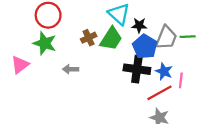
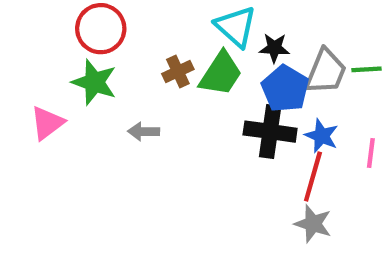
pink line: (181, 80) -> (371, 153), moved
red line: (159, 93) -> (313, 177), turned -45

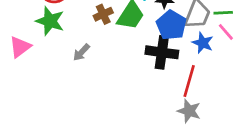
gray arrow: (144, 132) -> (81, 52), turned -48
blue star: (322, 136) -> (203, 43), moved
pink line: (371, 153) -> (226, 32), moved, turned -48

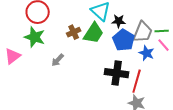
black cross: (162, 52) -> (117, 73), moved

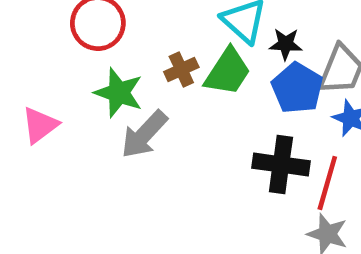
green star: (35, 37) -> (119, 93), moved
gray arrow: (58, 60) -> (144, 134), size x1.6

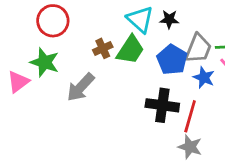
black star: (286, 44) -> (169, 19), moved
green star: (119, 93) -> (45, 62), moved

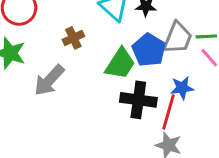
green trapezoid: (130, 50) -> (120, 64), moved
blue star: (204, 78) -> (182, 88), moved, turned -30

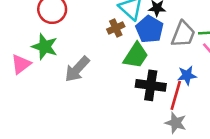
brown cross: (73, 38) -> (116, 28), moved
blue pentagon: (149, 50) -> (149, 29), moved

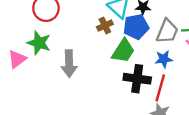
blue pentagon: (149, 29) -> (136, 27), turned 30
gray arrow: (77, 69) -> (69, 64), turned -44
blue star: (187, 75) -> (164, 59), moved

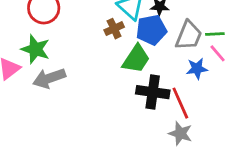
blue star: (164, 59) -> (197, 69), moved
gray arrow: (69, 64) -> (49, 78), moved, turned 72
red line: (160, 88) -> (180, 103), turned -40

